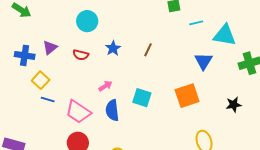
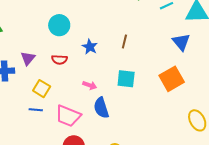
yellow square: (41, 80) -> (42, 89), moved
pink arrow: (105, 86) -> (90, 85), turned 64
cyan square: (142, 98) -> (126, 79), moved

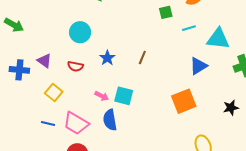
blue triangle: (181, 42) -> (198, 66), turned 30
purple triangle: (28, 58) -> (44, 61), turned -42
cyan square: (126, 79) -> (124, 96), moved
blue line: (36, 110) -> (48, 124), moved

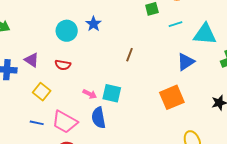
blue star: (107, 58) -> (93, 24), moved

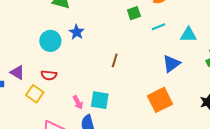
cyan triangle: (205, 34) -> (188, 35), size x0.7
yellow square: (42, 92) -> (35, 94), moved
pink arrow: (90, 94) -> (78, 102), turned 40

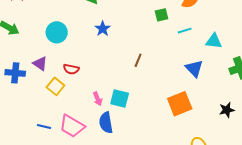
cyan circle: (50, 41) -> (57, 32), moved
blue triangle: (171, 64) -> (194, 68), turned -42

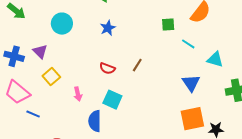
cyan line: (185, 31) -> (188, 44), turned 40
red semicircle: (71, 69) -> (107, 68), moved
pink arrow: (98, 99) -> (78, 94), moved
orange square: (180, 104) -> (192, 119), moved
pink trapezoid: (72, 126) -> (17, 92), moved

